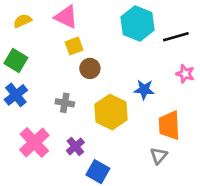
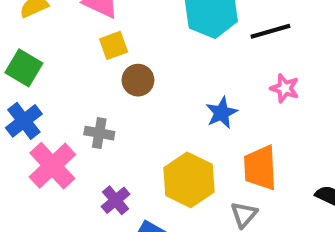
blue star: (144, 90) -> (222, 113), turned -30
yellow hexagon: (111, 112) -> (189, 180), moved
pink cross: (34, 143) -> (52, 166), moved

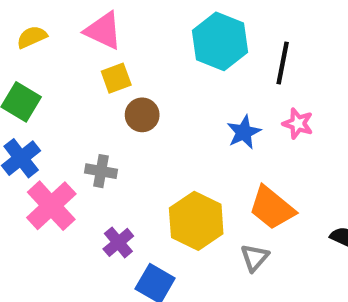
black line: (270, 31) -> (283, 63), turned -63
blue star: (222, 113) -> (244, 132), moved
orange trapezoid: (260, 168) -> (272, 208), turned -48

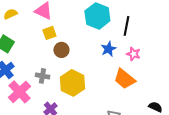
blue star: (244, 132) -> (108, 49), moved
orange trapezoid: (272, 208) -> (124, 79), moved
yellow hexagon: (196, 221) -> (72, 83), moved

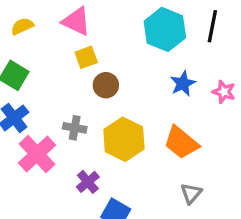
black line: (126, 26) -> (212, 26), moved
orange trapezoid: (124, 79) -> (181, 143), moved

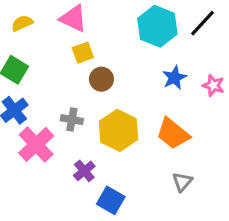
black line: (212, 26) -> (202, 23), turned 32

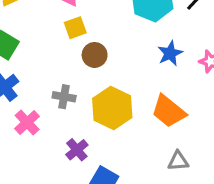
pink cross: (36, 144) -> (27, 122), size x0.7
gray triangle: (182, 182) -> (178, 161), turned 45

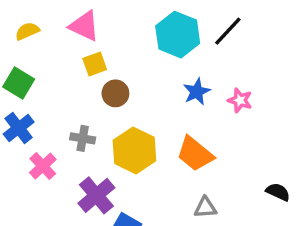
purple cross: (77, 150) -> (96, 195), size x1.5

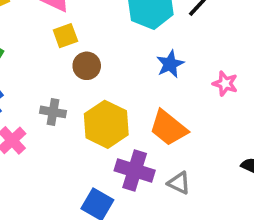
pink star: (240, 100) -> (225, 84), moved
purple cross: (96, 195) -> (135, 170), moved, turned -33
gray triangle: (205, 208) -> (179, 183), turned 30

